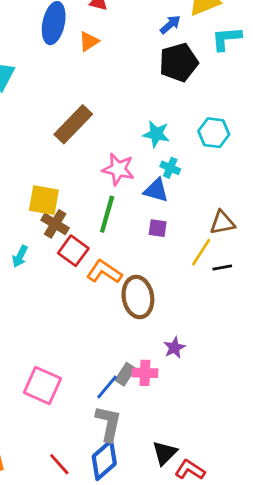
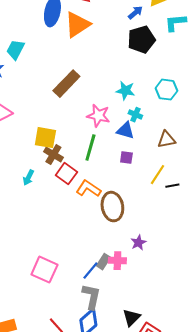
orange triangle: (89, 41) -> (77, 25), size x1.8
brown triangle: (222, 223) -> (166, 140), moved

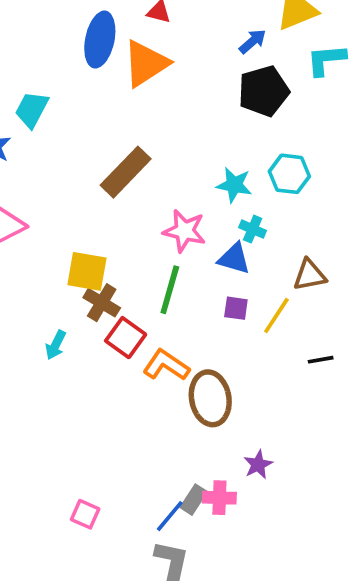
cyan hexagon: (166, 90) -> (289, 174), moved
yellow line: (157, 175) -> (276, 316), moved
pink square: (44, 270) -> (85, 514), size x0.6

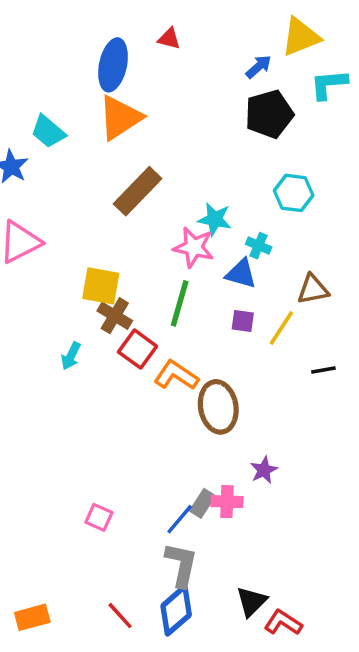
orange triangle: (146, 63) -> (120, 118), moved
cyan trapezoid: (32, 109) -> (48, 132), turned -78
cyan star: (234, 185) -> (215, 219), moved

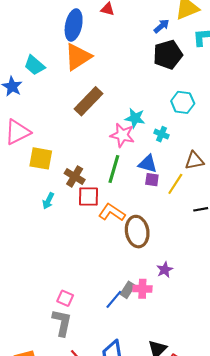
blue triangle: (241, 274) -> (148, 164), moved
yellow square: (101, 286) -> (41, 158), moved
red square: (138, 349) -> (88, 197), turned -35
gray L-shape: (181, 565) -> (62, 323), moved

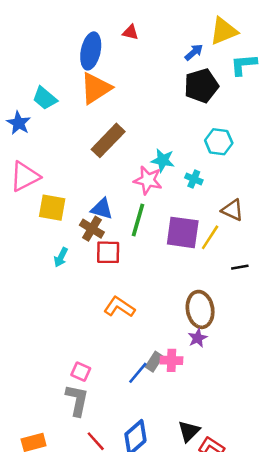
brown triangle: (194, 161) -> (232, 210), turned 36
blue triangle: (148, 164) -> (102, 209), moved
purple square: (152, 180) -> (183, 232), size x2.0
orange L-shape: (112, 212) -> (119, 307), moved
brown ellipse: (137, 232) -> (200, 309), moved

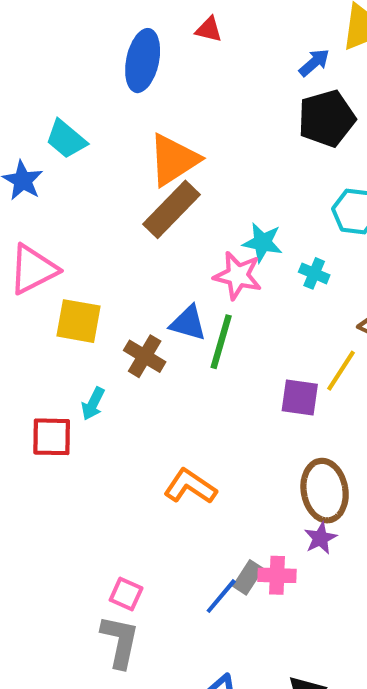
orange triangle: (96, 88) -> (174, 160), moved
blue triangle: (102, 209) -> (188, 323), moved
purple square: (183, 232) -> (300, 398), moved, size x0.7
red square: (108, 252) -> (52, 437), moved

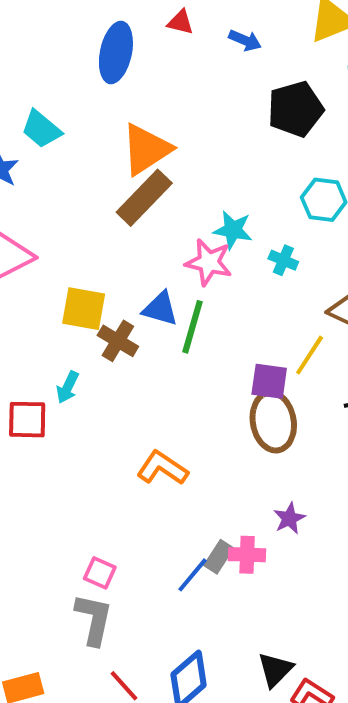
blue arrow: (314, 63) -> (245, 40), moved, turned 64
yellow square: (79, 321) -> (84, 309), moved
brown ellipse: (325, 491) -> (273, 422), moved

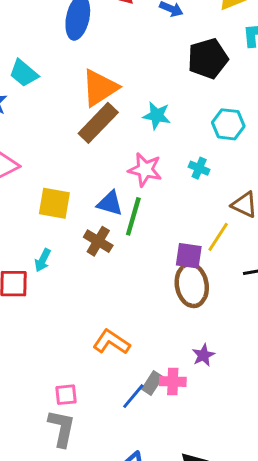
cyan star: (233, 230) -> (157, 116), moved
brown cross: (118, 341) -> (98, 241), moved
orange L-shape: (162, 468) -> (111, 342), moved
pink square: (100, 573) -> (66, 395), turned -30

